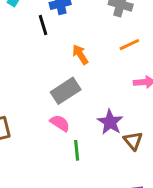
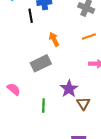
pink semicircle: (60, 123) -> (14, 89), moved

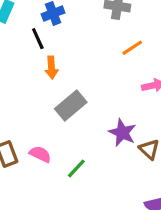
orange arrow: (54, 39) -> (52, 68), moved, turned -144
green line: (43, 105) -> (76, 168), moved, turned 56

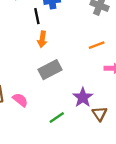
orange line: (132, 48) -> (97, 45), moved
green line: (76, 168) -> (57, 118), moved

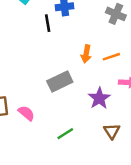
orange arrow: (42, 39) -> (86, 54), moved
purple star: (83, 97) -> (99, 98), moved

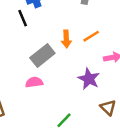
gray rectangle: (60, 82) -> (42, 56), moved
pink semicircle: (26, 113) -> (34, 82), moved, turned -35

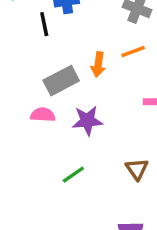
orange line: (91, 36) -> (133, 52), moved
purple star: (89, 79) -> (87, 121), moved, turned 30

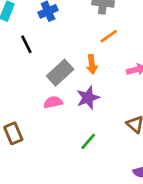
black line: (44, 24) -> (26, 44), moved
orange arrow: (98, 64) -> (92, 64), moved

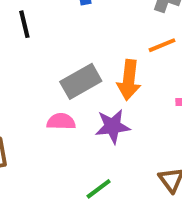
black line: (26, 44) -> (24, 24), moved
orange arrow: (92, 64) -> (129, 80), size x1.4

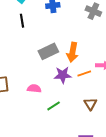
orange line: (162, 45) -> (84, 73), moved
pink semicircle: (61, 121) -> (34, 89), moved

